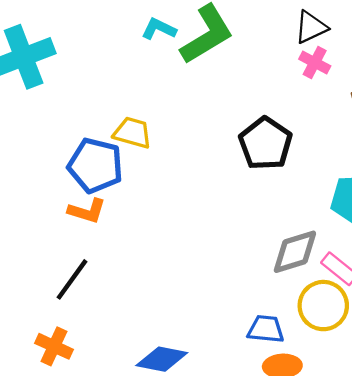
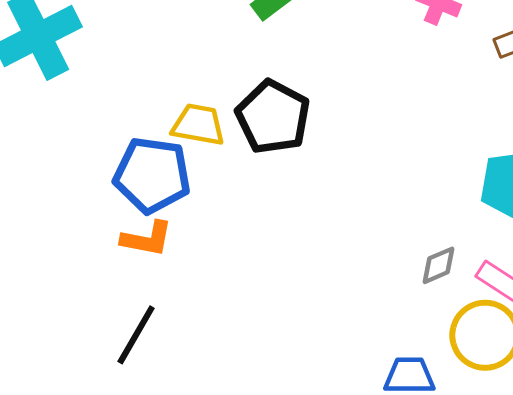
black pentagon: (265, 144) -> (273, 117), moved
gray diamond: (295, 252) -> (439, 265), size x0.6

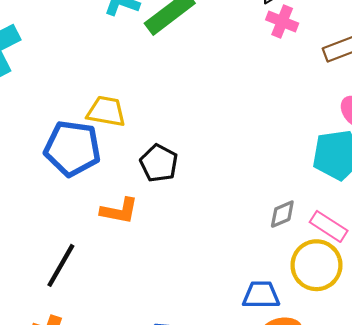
black pentagon: (273, 117) -> (159, 163), moved, size x0.7
orange L-shape: (147, 239) -> (119, 211), moved

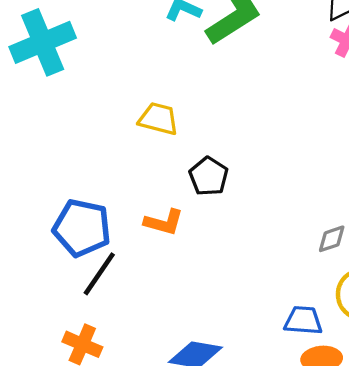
blue pentagon: (72, 148) -> (82, 228), moved

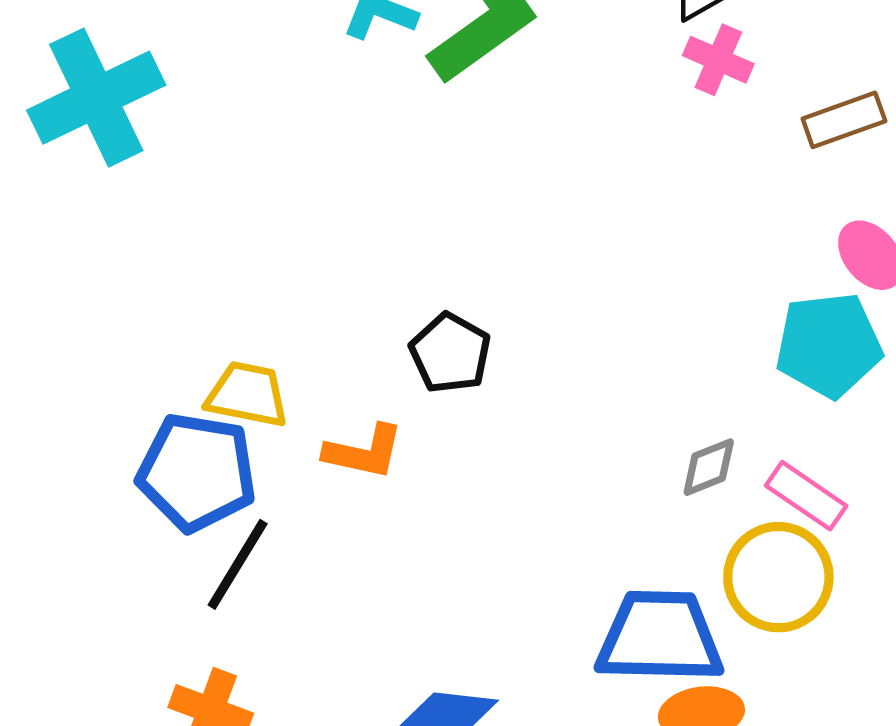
yellow trapezoid: (159, 119) -> (247, 394), moved
blue trapezoid: (303, 320) -> (660, 637), size x1.6

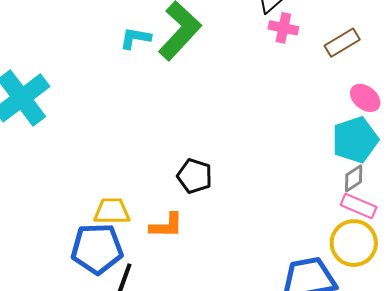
gray diamond: (709, 467) -> (354, 178), moved

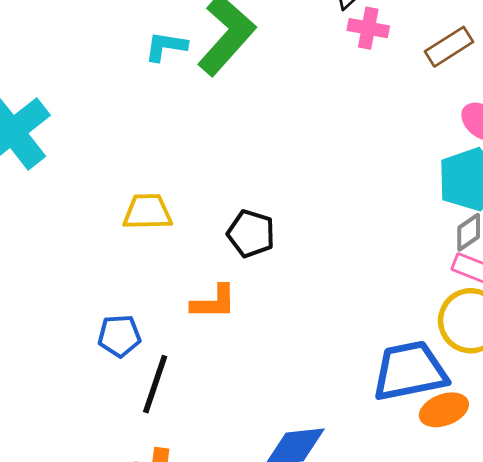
yellow trapezoid: (112, 211) -> (147, 212), moved
blue pentagon: (97, 249) -> (119, 336), size x0.6

